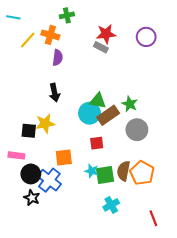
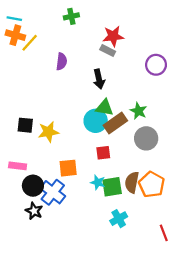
orange cross: (50, 35) -> (15, 35), moved
purple circle: (146, 37) -> (156, 65), moved
black arrow: (54, 93) -> (99, 79), moved
black square: (29, 131) -> (25, 125), moved

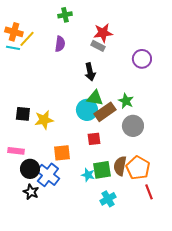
cyan line: (14, 19) -> (13, 48), moved
purple semicircle: (62, 61) -> (60, 44), moved
cyan star: (98, 182) -> (88, 175), moved
red line: (164, 233) -> (149, 192), moved

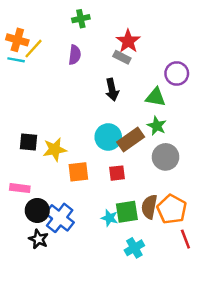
red star: (103, 33) -> (128, 41), turned -30
green triangle: (95, 98) -> (156, 97), moved
orange square: (62, 153) -> (78, 172), moved

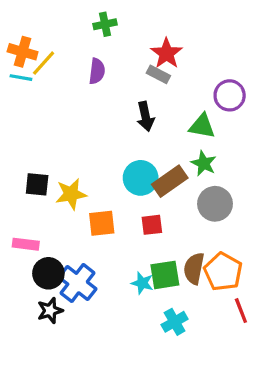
black star: (38, 239) -> (50, 311), turned 30

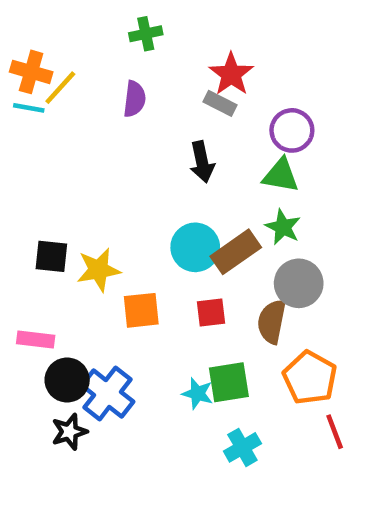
purple circle: (230, 95) -> (292, 130), moved
brown semicircle: (194, 268) -> (272, 322), moved

